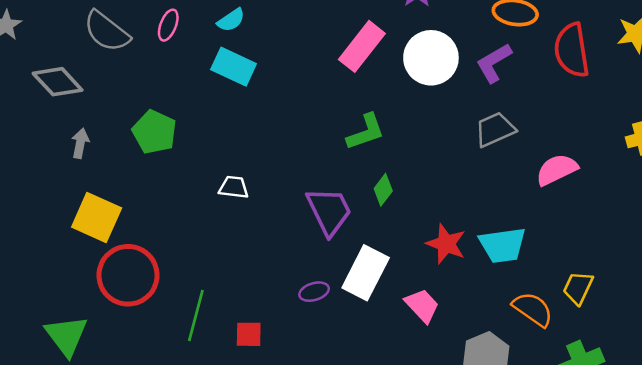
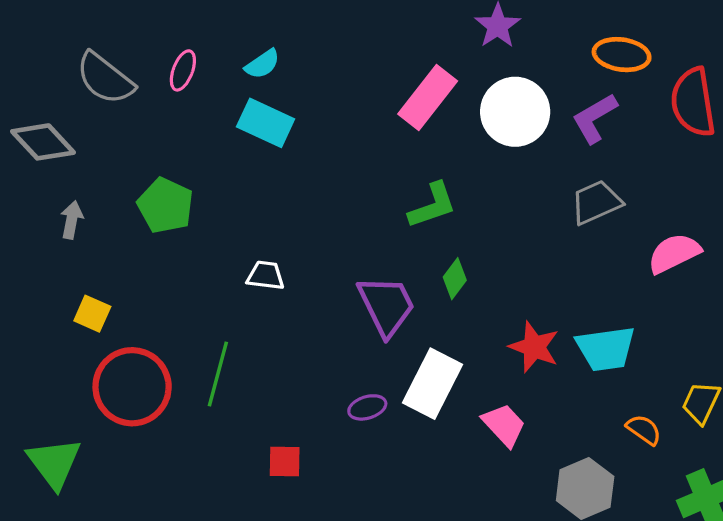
yellow square: (97, 217) -> (92, 314), size x0.6
orange semicircle: (533, 309) -> (644, 430), size x0.7
green line: (196, 315) -> (218, 374), moved

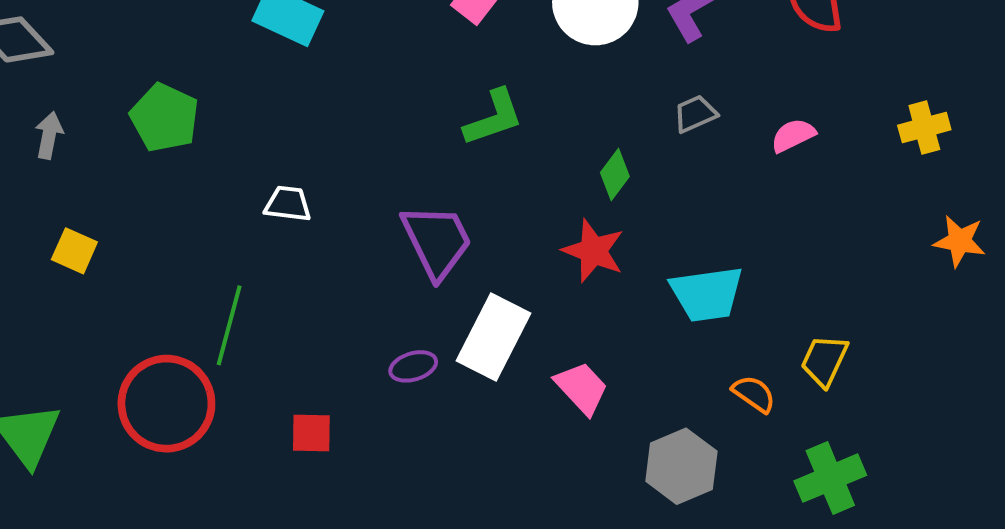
gray trapezoid: (596, 202) -> (695, 114), size x0.7
pink semicircle: (674, 253) -> (793, 135), moved, size x0.7
green diamond: (455, 279) -> (615, 175), moved
red star: (534, 347) -> (593, 251), moved
red circle: (132, 387) -> (166, 404), moved

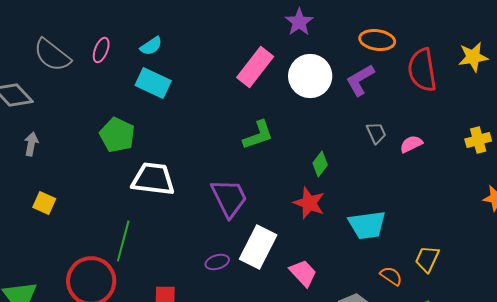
gray trapezoid: (695, 114) -> (376, 133), moved, turned 90
green pentagon: (164, 118) -> (117, 135), moved
white trapezoid: (288, 204) -> (153, 179), size x1.8

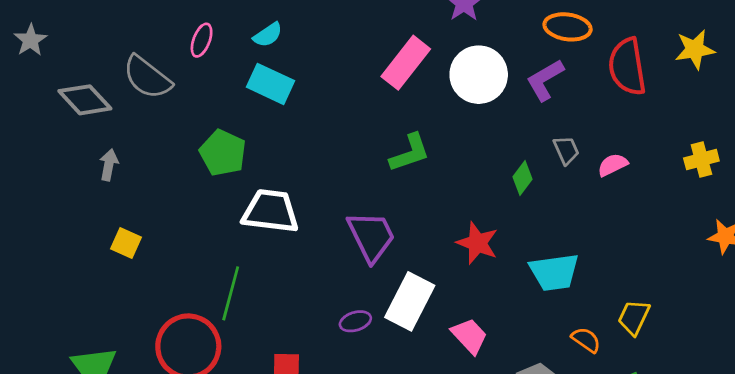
gray semicircle: (52, 55) -> (147, 77), moved
green diamond: (320, 164) -> (522, 178), moved

